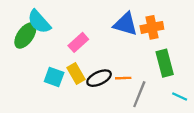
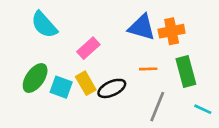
green ellipse: (25, 36) -> (35, 78), moved
orange line: (123, 78) -> (148, 69), moved

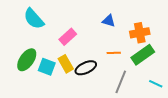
blue triangle: (142, 27) -> (109, 21), size x0.6
orange cross: (172, 31) -> (140, 33), moved
green rectangle: (186, 72) -> (143, 55), turned 70

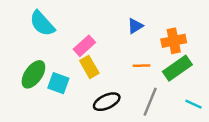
blue triangle: (109, 21) -> (135, 26), turned -48
yellow rectangle: (66, 64) -> (89, 67), moved
black ellipse: (86, 68) -> (107, 102), moved

